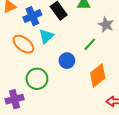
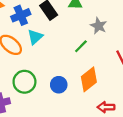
blue circle: (67, 61) -> (59, 85), moved

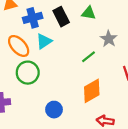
green circle: (24, 82) -> (28, 73), moved
blue circle: (59, 85) -> (54, 110), moved

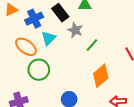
gray star: (109, 39) -> (75, 30), moved

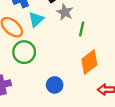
green line: (92, 45) -> (82, 29), turned -32

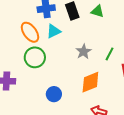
gray star: (65, 12) -> (84, 52), moved
green line: (82, 29) -> (109, 54), moved

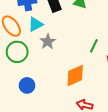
gray star: (84, 52) -> (48, 42), moved
blue circle: (54, 94) -> (27, 85), moved

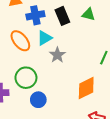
green circle: (17, 52) -> (26, 78), moved

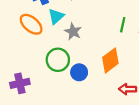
green circle: (26, 78) -> (58, 60), moved
blue circle: (38, 100) -> (79, 72), moved

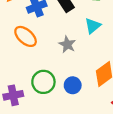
cyan triangle: (56, 16) -> (93, 26), moved
green circle: (58, 60) -> (43, 82), moved

